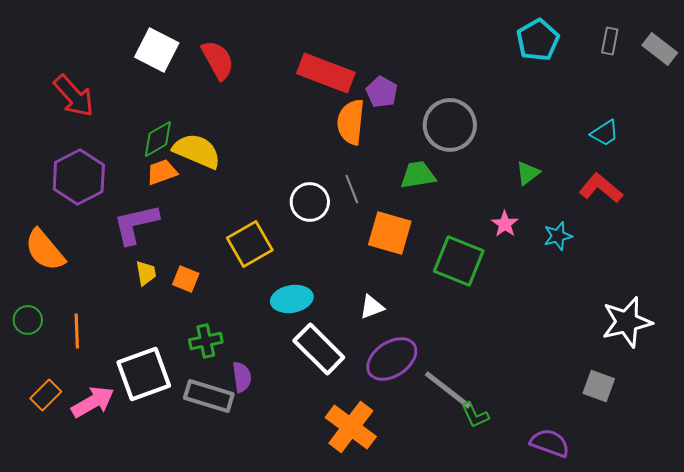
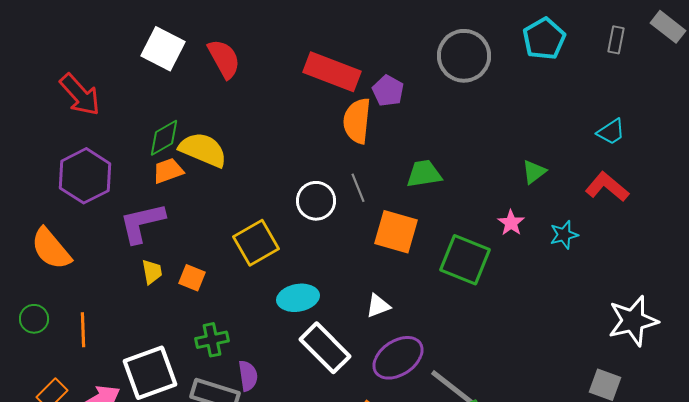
gray rectangle: (660, 49) -> (668, 27), moved
gray circle: (450, 125) -> (464, 56), moved

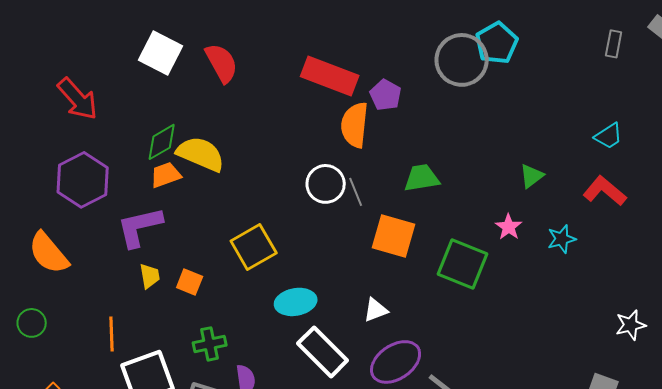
cyan pentagon: (544, 39) -> (497, 43), moved
white circle: (316, 201) -> (326, 184), moved
white star: (633, 321) -> (631, 325), size x0.6
orange line: (83, 330) -> (112, 334), moved

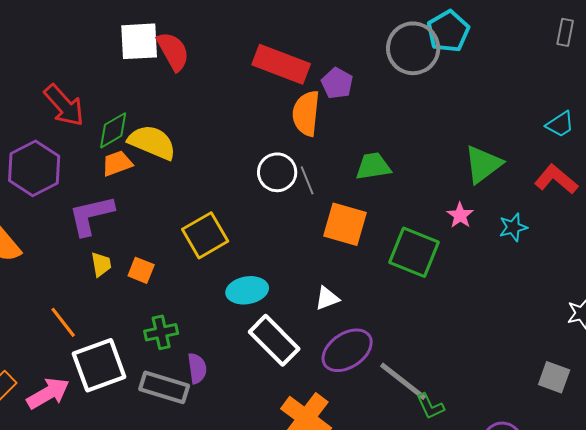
white square: (161, 53) -> (139, 41), moved, turned -30
red arrow: (78, 99) -> (64, 105), moved
green triangle: (532, 176) -> (483, 164), size x1.6
orange line: (112, 334) -> (63, 322), turned -36

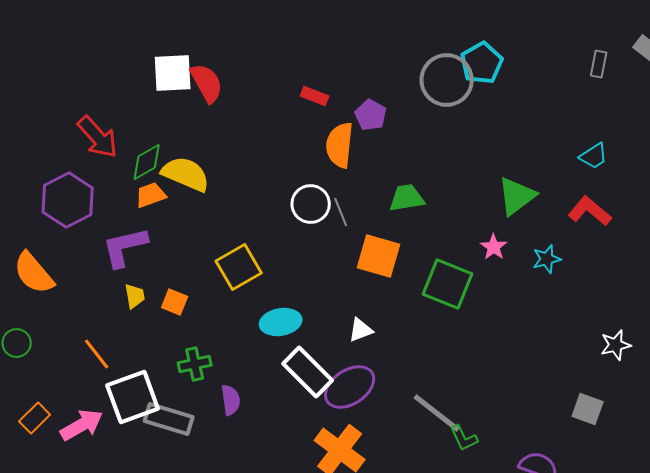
red rectangle: (281, 64) -> (315, 96), size x0.5
purple ellipse: (347, 350) -> (350, 387), moved
gray rectangle: (164, 387) -> (169, 419), moved

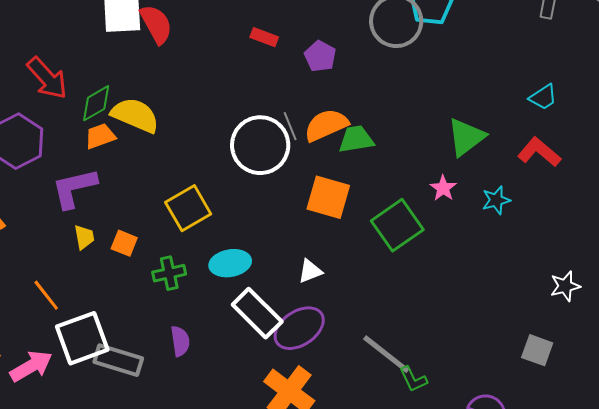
orange semicircle: (340, 145) -> (326, 125), moved, turned 60
white circle: (311, 204) -> (260, 145), size x1.5
gray line: (341, 212) -> (290, 126), moved
green square: (448, 284) -> (397, 225), turned 33
green cross: (195, 364) -> (169, 273), moved

